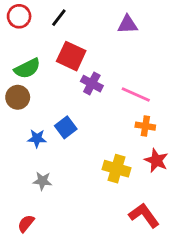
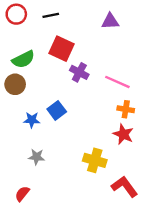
black line: (59, 18) -> (51, 15), turned 42
red star: (156, 160) -> (123, 134), moved
yellow cross: (117, 169) -> (95, 160), moved

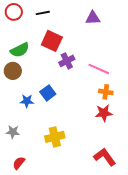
purple cross: (79, 72) -> (67, 61), turned 35
red star: (123, 134) -> (104, 113), turned -30
gray star: (37, 157) -> (13, 132), moved
yellow cross: (95, 160) -> (55, 137), moved, turned -30

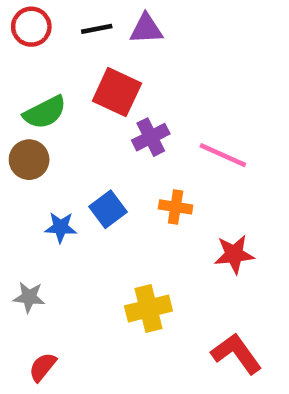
purple triangle: (93, 18) -> (146, 29), moved
orange cross: (106, 92) -> (176, 207), moved
yellow cross: (55, 137) -> (149, 308), moved

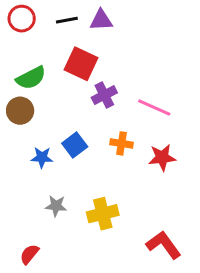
red star: (234, 254) -> (162, 157), moved
gray star: (29, 297) -> (56, 206), moved

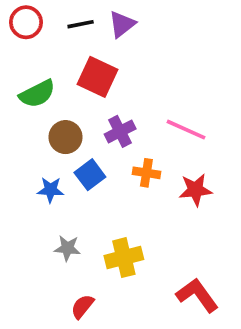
purple triangle: (101, 20) -> (122, 24), turned -35
purple cross: (104, 95) -> (120, 131), moved
brown circle: (20, 111) -> (66, 137), moved
red semicircle: (29, 254) -> (82, 306), moved

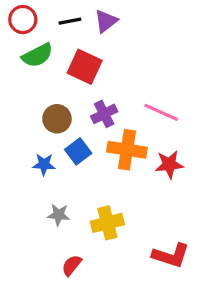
green semicircle: (37, 94) -> (37, 55), moved
orange cross: (146, 173) -> (127, 150), size x1.6
red L-shape: (197, 295) -> (171, 255), turned 144

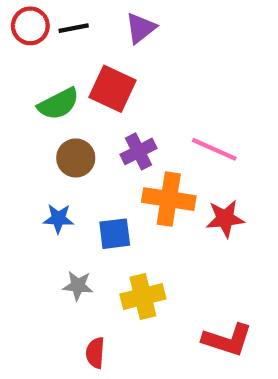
black line: (70, 21) -> (74, 28), moved
green semicircle: (37, 55) -> (58, 104), moved
blue square: (78, 151) -> (115, 234), moved, turned 30
red semicircle: (72, 265) -> (95, 353), turned -35

